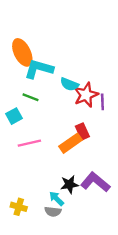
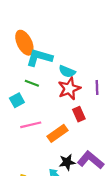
red star: (86, 95) -> (69, 89), moved
orange rectangle: (71, 143) -> (57, 133), moved

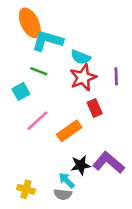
pink line: (31, 125) -> (37, 121), turned -30

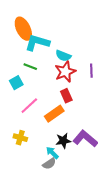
red rectangle: (95, 108) -> (66, 96), moved
yellow cross: (26, 189) -> (20, 138), moved
gray semicircle: (63, 194) -> (49, 164), turned -40

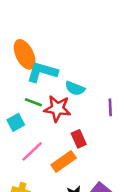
red star: (65, 72) -> (57, 109), moved, turned 30

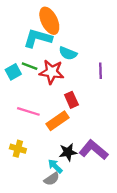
orange ellipse: (25, 54) -> (49, 21), moved
cyan square: (16, 122) -> (13, 72), moved
pink line: (32, 151) -> (28, 111), turned 60

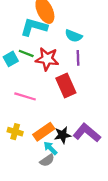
cyan semicircle: (68, 53) -> (74, 36), moved
purple line: (100, 71) -> (78, 58), moved
red rectangle: (71, 100) -> (66, 85), size x1.5
orange rectangle: (57, 121) -> (44, 132), moved

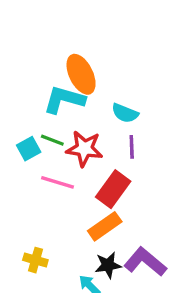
red rectangle: (66, 85) -> (113, 189), turned 60
pink line: (25, 96) -> (57, 182), moved
orange rectangle: (44, 132) -> (105, 226), moved

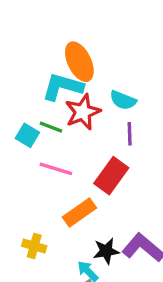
cyan square: (29, 149) -> (27, 135), turned -30
red star: (84, 149) -> (83, 112), moved, turned -30
orange rectangle: (105, 226) -> (79, 212), moved

